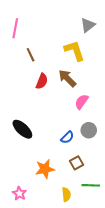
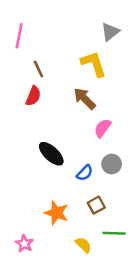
red semicircle: (42, 81) -> (33, 96), moved
black ellipse: (22, 129) -> (51, 154), moved
orange star: (45, 169) -> (56, 213), turned 30
yellow semicircle: (66, 194) -> (83, 245), turned -40

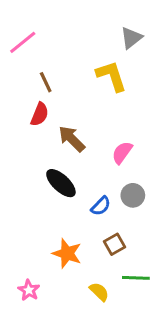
pink line: (19, 36) -> (23, 42), turned 40
brown arrow: (85, 99) -> (72, 139), moved

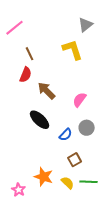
orange star: (67, 253) -> (44, 177), moved
yellow semicircle: (99, 292) -> (68, 183), moved

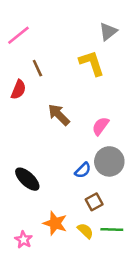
red semicircle: (26, 75) -> (18, 90), moved
black ellipse: (40, 120) -> (27, 179), moved
gray circle: (87, 128) -> (109, 161), size x1.5

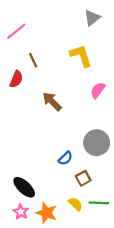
gray triangle: (108, 31) -> (92, 18), moved
pink semicircle: (100, 126) -> (98, 90), moved
blue semicircle: (83, 170) -> (65, 158), moved
black ellipse: (27, 179) -> (24, 187), moved
orange star: (55, 223) -> (46, 213), moved

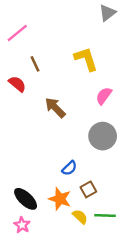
gray triangle: (92, 18) -> (107, 13), moved
red semicircle: (16, 79) -> (17, 84), turned -72
gray circle: (97, 143) -> (103, 136), moved
orange star: (46, 213) -> (60, 199), moved

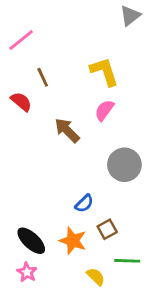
pink semicircle: (104, 96) -> (104, 110), moved
yellow semicircle: (80, 217) -> (96, 277), moved

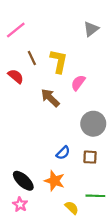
gray triangle: (130, 16) -> (91, 29), moved
yellow L-shape: (104, 72) -> (59, 61), moved, turned 30
brown square: (107, 229) -> (90, 157), moved, turned 32

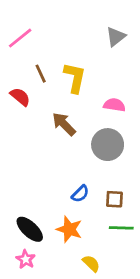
pink semicircle: (78, 83) -> (114, 105), moved, turned 63
gray circle: (93, 124) -> (108, 145), moved
green line: (95, 196) -> (121, 228), moved

